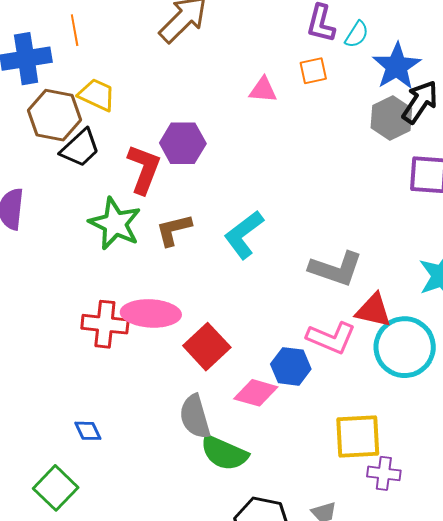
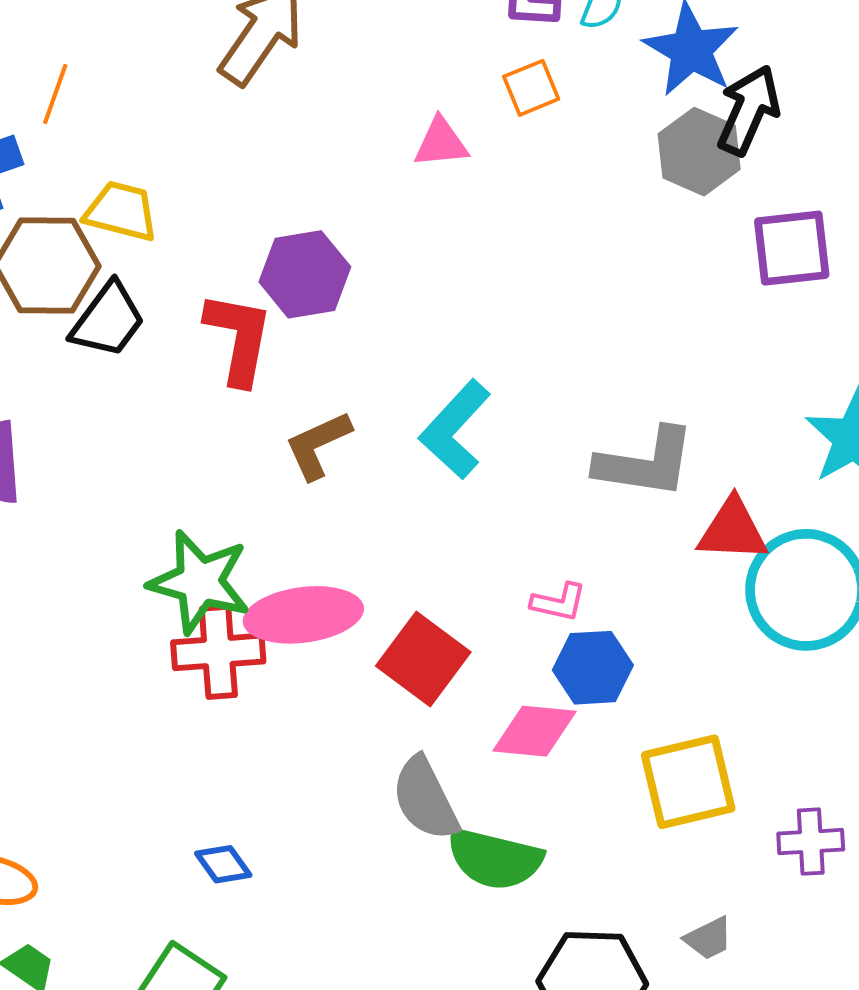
orange line: (75, 30) -> (55, 94), turned 40
green star: (115, 224) -> (200, 582), moved
pink L-shape: (331, 338) -> (559, 602), moved, size x0.6
yellow square: (358, 436) -> (688, 782), moved

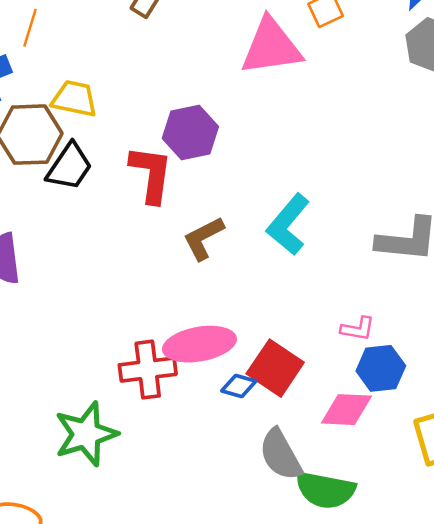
pink triangle: (441, 143) -> (271, 47), size x1.8
green star: (200, 582) -> (86, 434), moved, turned -30
blue diamond: (223, 864) -> (239, 386), moved, turned -36

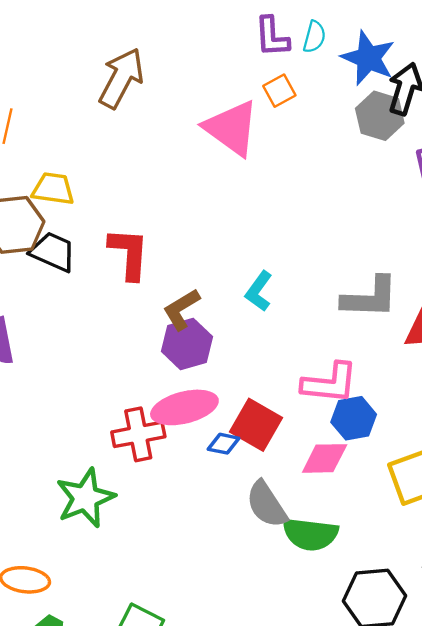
pink triangle: (271, 47) -> (231, 128), turned 48
purple hexagon: (190, 133) -> (187, 344), moved
black trapezoid: (69, 167) -> (53, 252), turned -96
cyan L-shape: (288, 224) -> (259, 291), size x0.7
pink L-shape: (358, 329) -> (330, 383), size x1.8

